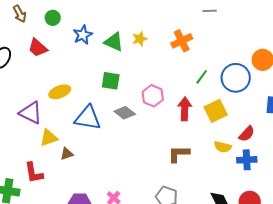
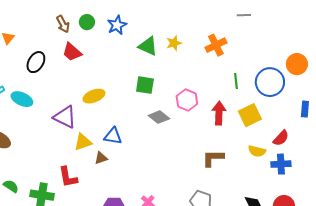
brown arrow: (20, 14) -> (63, 24), moved
blue star: (83, 35) -> (117, 25), moved
green line: (202, 77) -> (236, 81), turned -42
blue triangle: (88, 118) -> (113, 136), moved, size x0.7

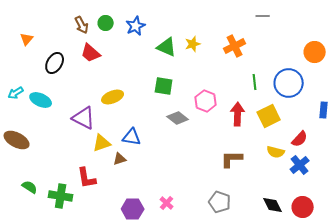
orange circle: (297, 64) -> (315, 52), moved
blue cross: (281, 164) -> (300, 165), turned -36

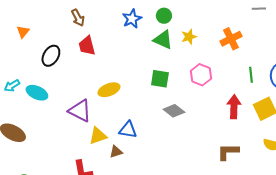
green circle: (106, 23) -> (164, 16), moved
red trapezoid: (91, 53) -> (87, 46), turned 35
pink hexagon: (206, 101) -> (201, 75), moved

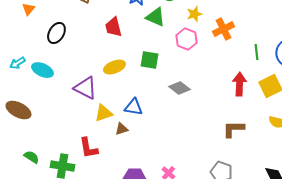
orange cross: (231, 39) -> (223, 29), moved
green triangle: (163, 40) -> (155, 17), moved
red trapezoid: (87, 46) -> (113, 27), moved
pink hexagon: (201, 75) -> (186, 39), moved
green square: (160, 79) -> (149, 60), moved

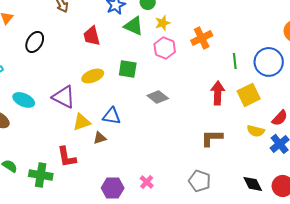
yellow star: (194, 14) -> (163, 23), moved
cyan ellipse: (42, 70) -> (24, 100), moved

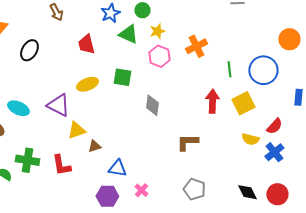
gray diamond: (158, 97) -> (152, 105), turned 60
blue triangle: (112, 116) -> (117, 168), moved
brown L-shape: (212, 138) -> (187, 142), moved
green cross: (41, 175) -> (27, 160), moved

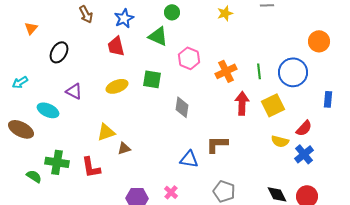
blue star: (110, 13) -> (124, 18), moved
yellow star: (157, 31) -> (225, 13), moved
orange cross: (196, 46) -> (226, 71), moved
purple triangle: (58, 105) -> (74, 91), moved, size x0.7
blue triangle: (117, 168) -> (189, 159), moved

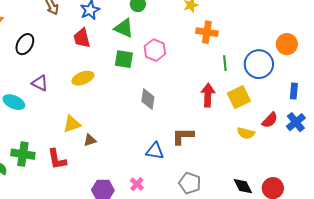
orange circle: (319, 41) -> (287, 44), moved
orange cross: (226, 71) -> (207, 32), moved, turned 35
green square: (152, 79) -> (124, 59), moved
blue cross: (304, 154) -> (296, 122), moved

